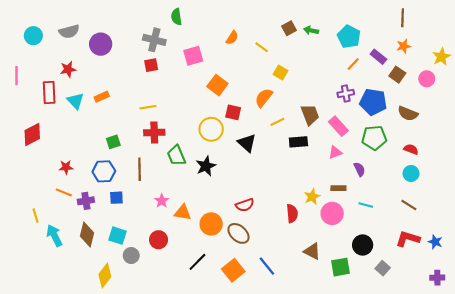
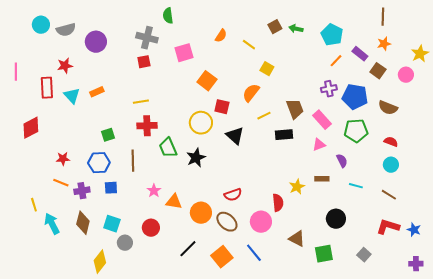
cyan circle: (33, 36) -> (41, 25), moved
cyan line: (366, 205) -> (356, 186), moved
pink circle: (332, 213) -> (261, 222), moved
black circle: (363, 245) -> (336, 219), moved

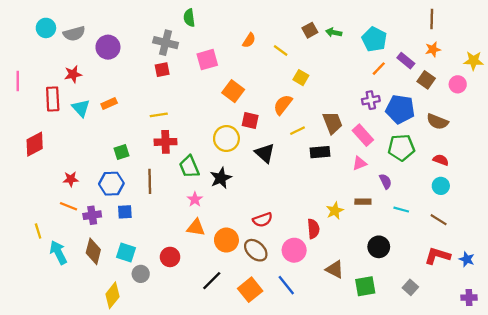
yellow star: (420, 54) -> (474, 61), turned 30
pink star: (154, 191) -> (195, 199), moved

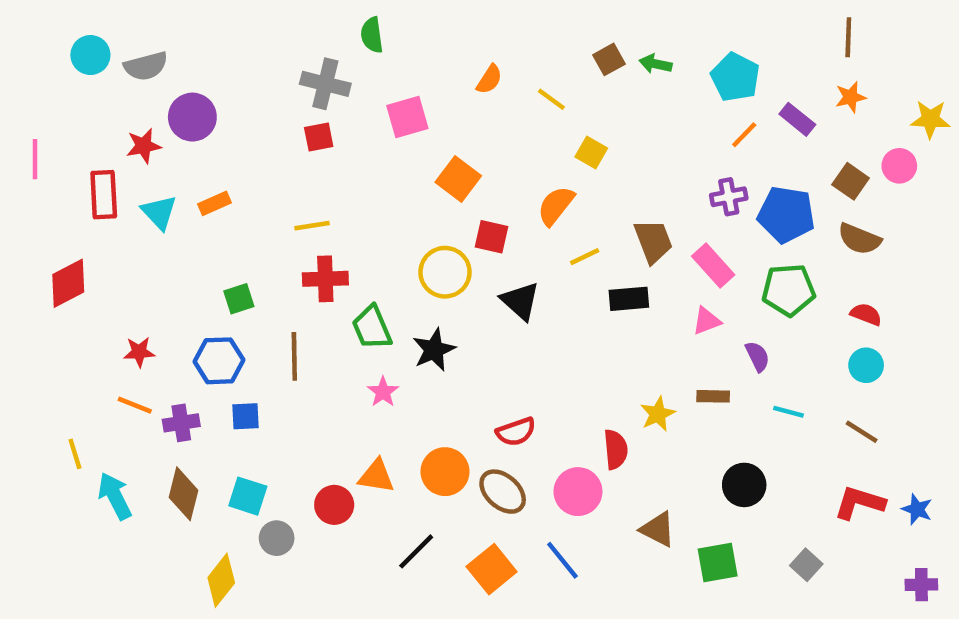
purple circle: (108, 47) -> (192, 117), moved
brown square: (426, 80) -> (851, 181), moved
orange triangle: (196, 228) -> (376, 476), moved

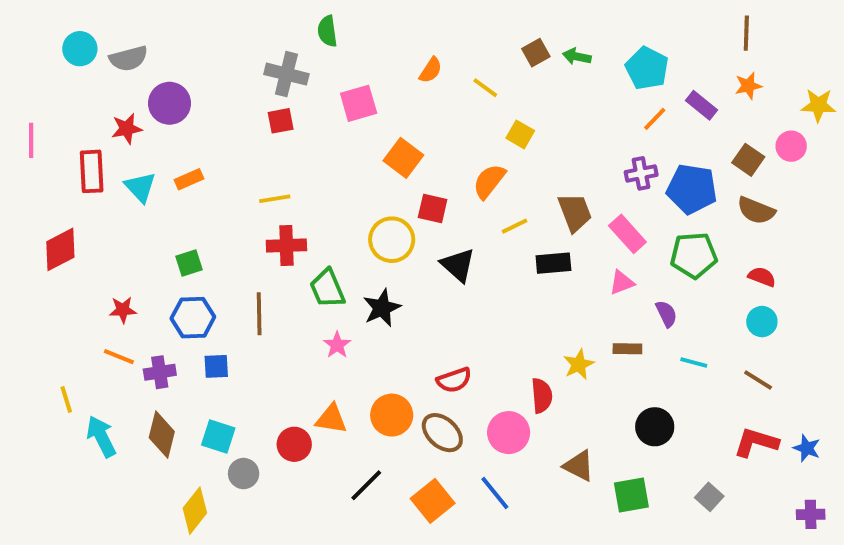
green square: (239, 299) -> (189, 263), moved

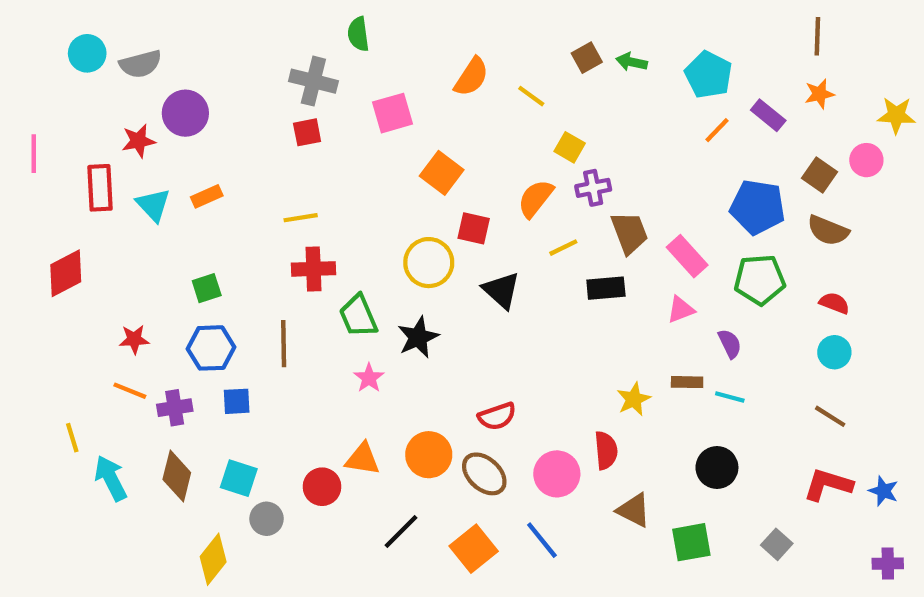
orange semicircle: (431, 70) -> (471, 77), size x1.4
purple cross: (641, 173) -> (593, 188), moved
cyan line: (694, 362) -> (730, 397), moved
red semicircle: (542, 396) -> (606, 450), moved

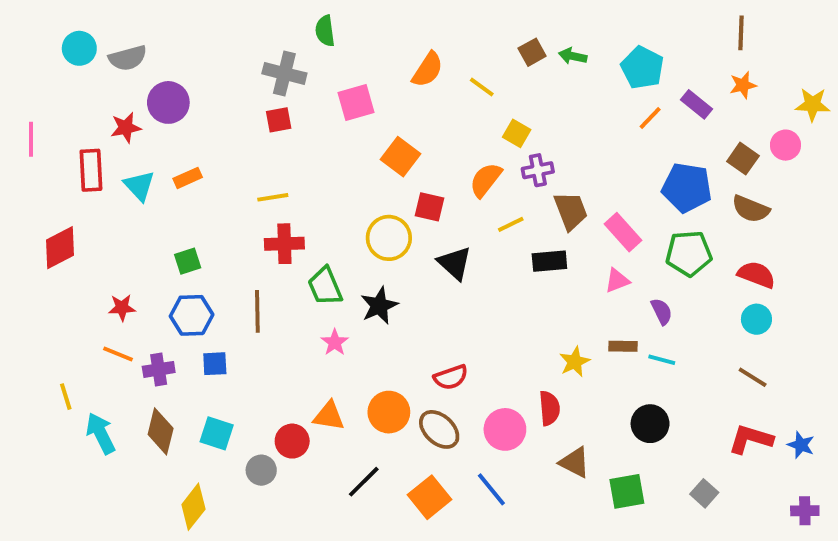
red semicircle: (834, 303) -> (756, 275), size x1.4
gray circle: (267, 519) -> (261, 470), moved

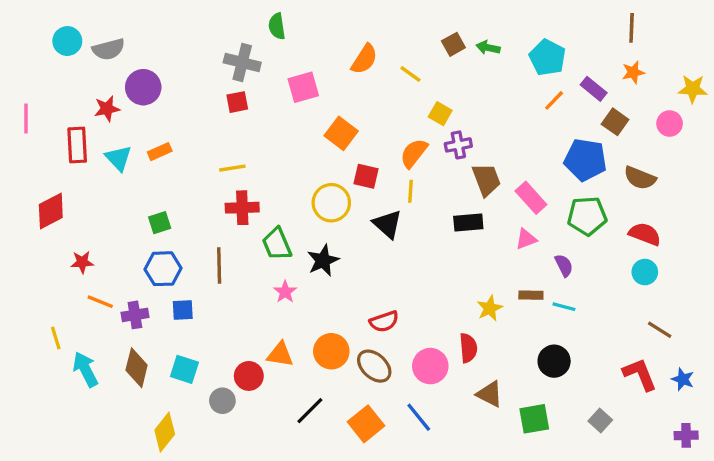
brown square: (743, 159) -> (615, 122), moved
yellow line: (511, 224) -> (411, 191), moved, turned -60
red star: (122, 308) -> (82, 262), moved
brown line: (753, 377) -> (660, 330), moved
red L-shape: (751, 439) -> (640, 374), turned 51

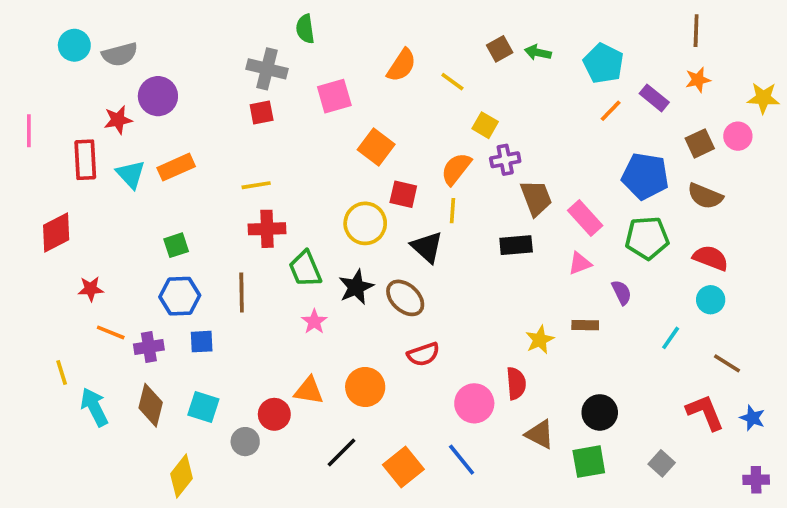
brown square: (615, 122) -> (700, 143), moved, turned 30
orange rectangle: (160, 152) -> (176, 167), size x1.4
cyan line: (564, 307) -> (671, 338), moved, turned -70
black circle: (554, 361) -> (600, 412), moved
brown ellipse: (374, 366) -> (405, 298), moved

